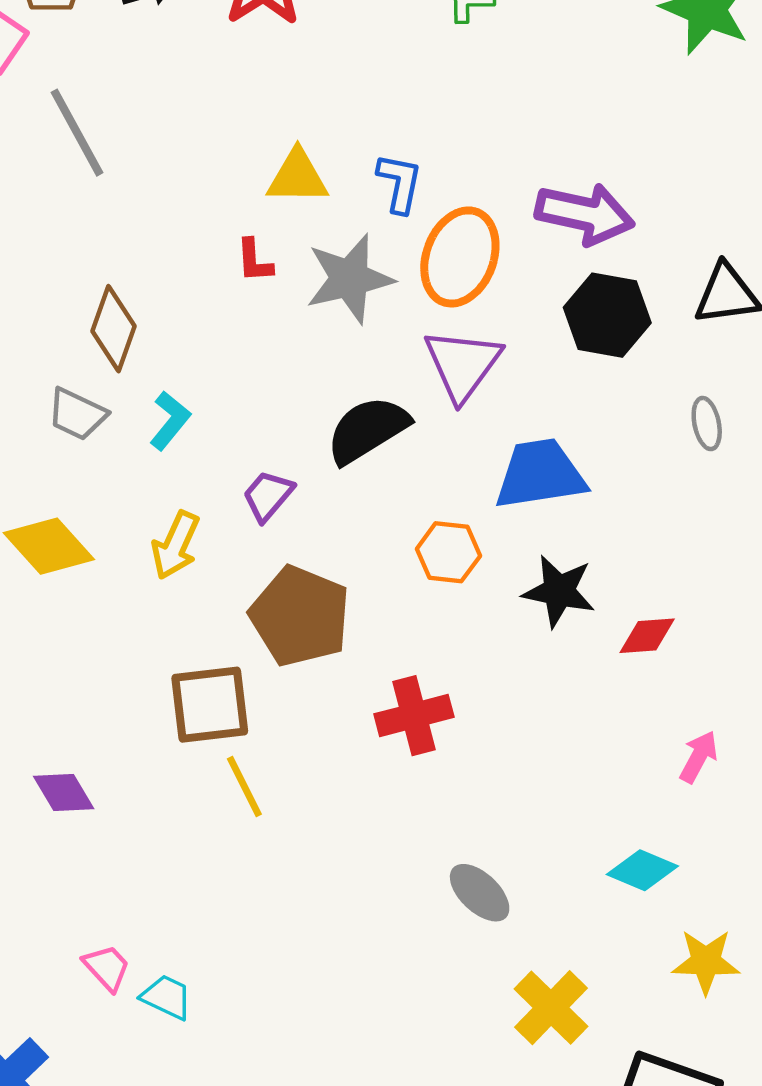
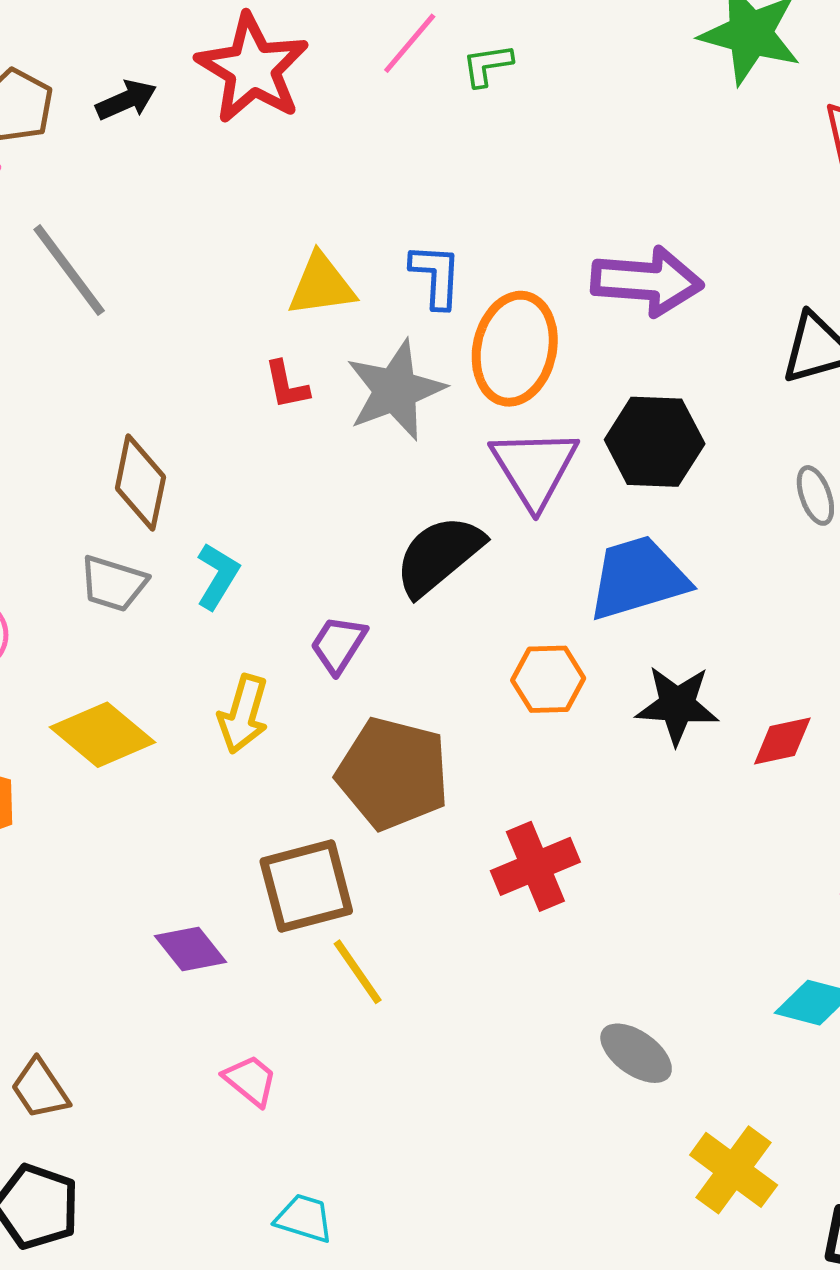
black hexagon: (607, 315) -> (655, 442), moved
purple diamond: (64, 793) -> (190, 949), moved
pink trapezoid: (107, 968) -> (250, 1080), moved

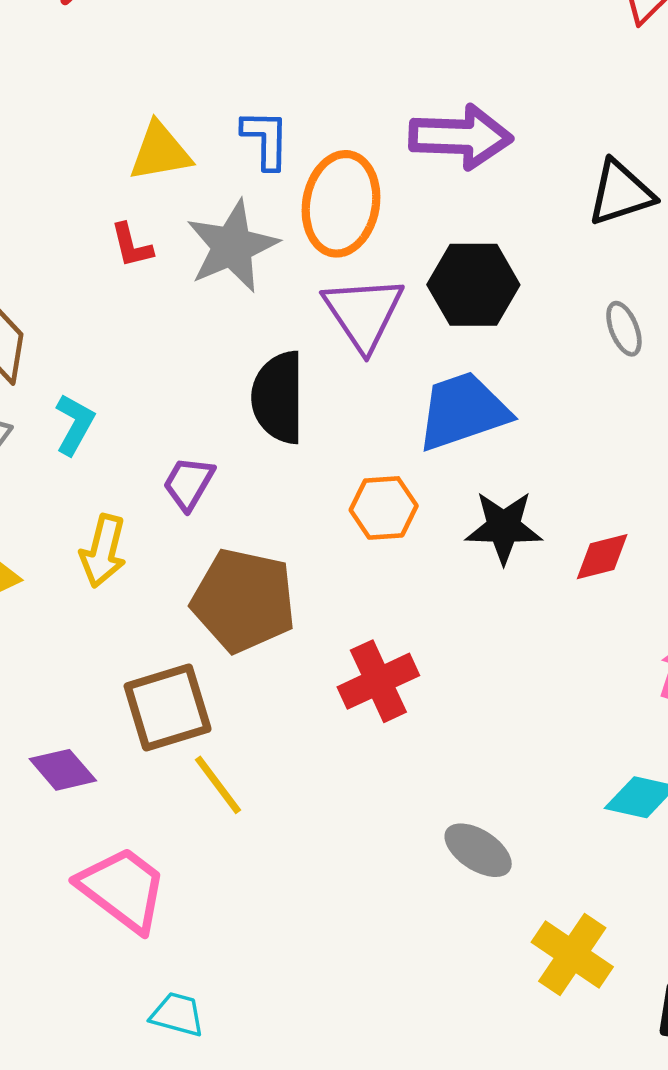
black semicircle: (439, 555) -> (278, 397), turned -48
pink trapezoid: (250, 1080) -> (123, 889), size x1.8

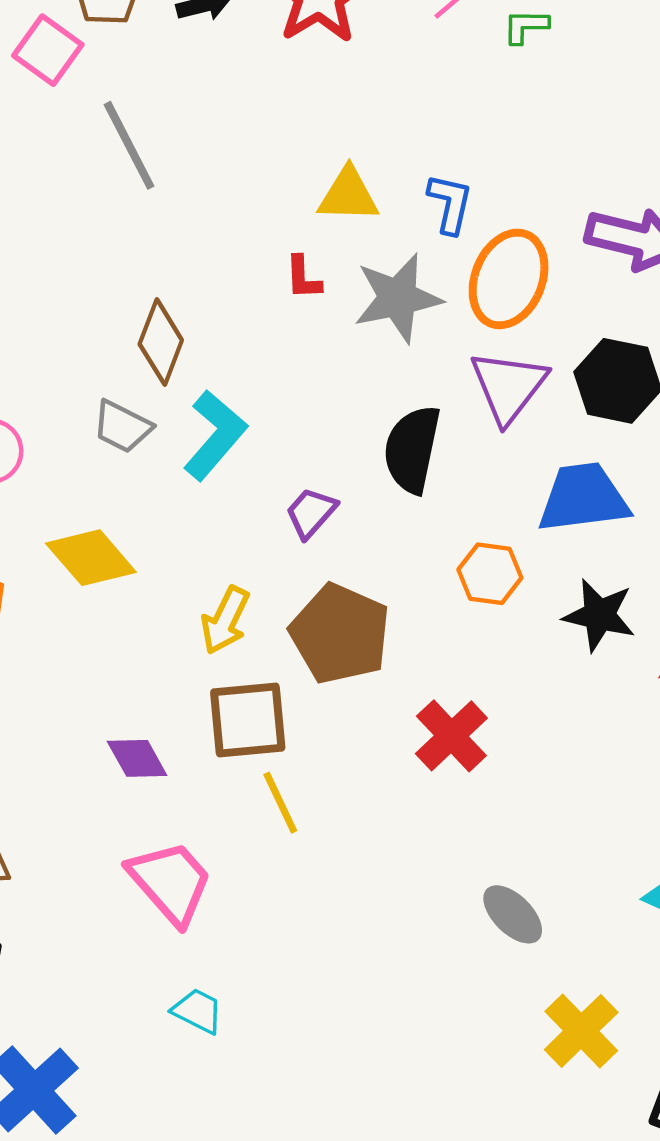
cyan L-shape: (75, 424) -> (215, 435), size x1.5
yellow arrow: (103, 551) -> (225, 620), moved
red cross: (378, 681) -> (451, 736), turned -30

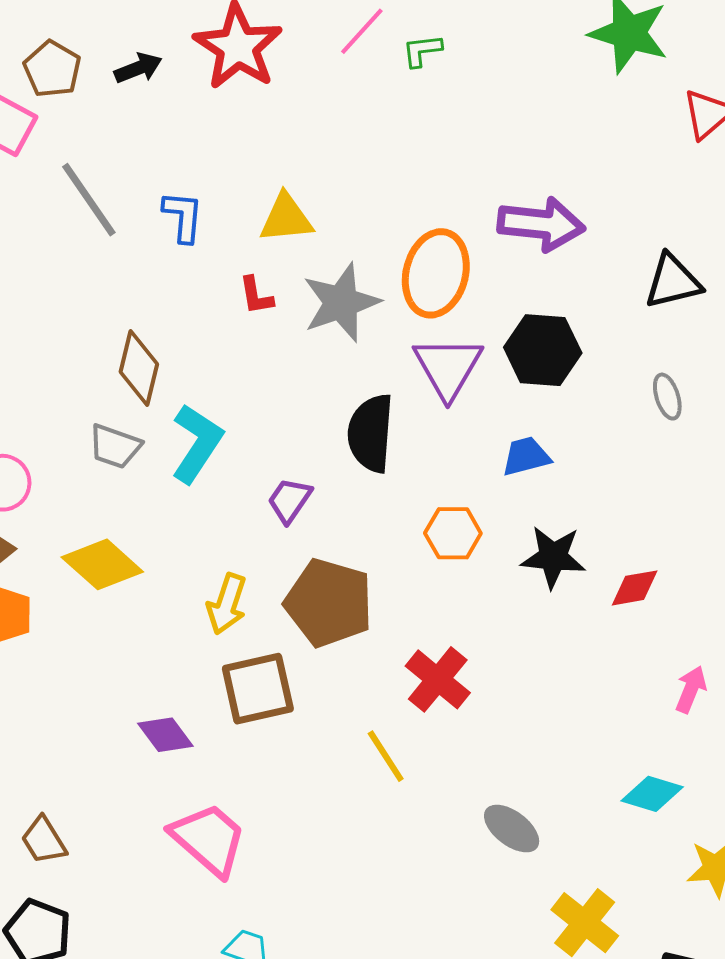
blue L-shape: (450, 204) -> (183, 216), moved
blue trapezoid: (583, 498) -> (526, 456), size x0.6
yellow line: (280, 803) -> (386, 756), moved

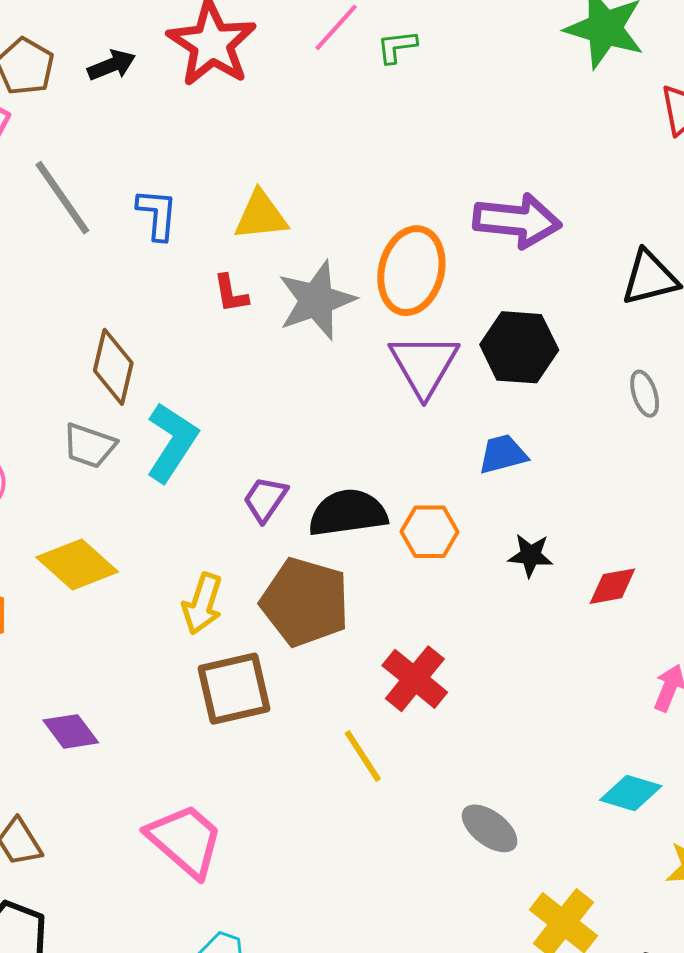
black semicircle: (371, 433) -> (348, 513), moved, turned 78
black star: (553, 557) -> (531, 555), size x0.7
purple diamond: (165, 735) -> (71, 731), moved

